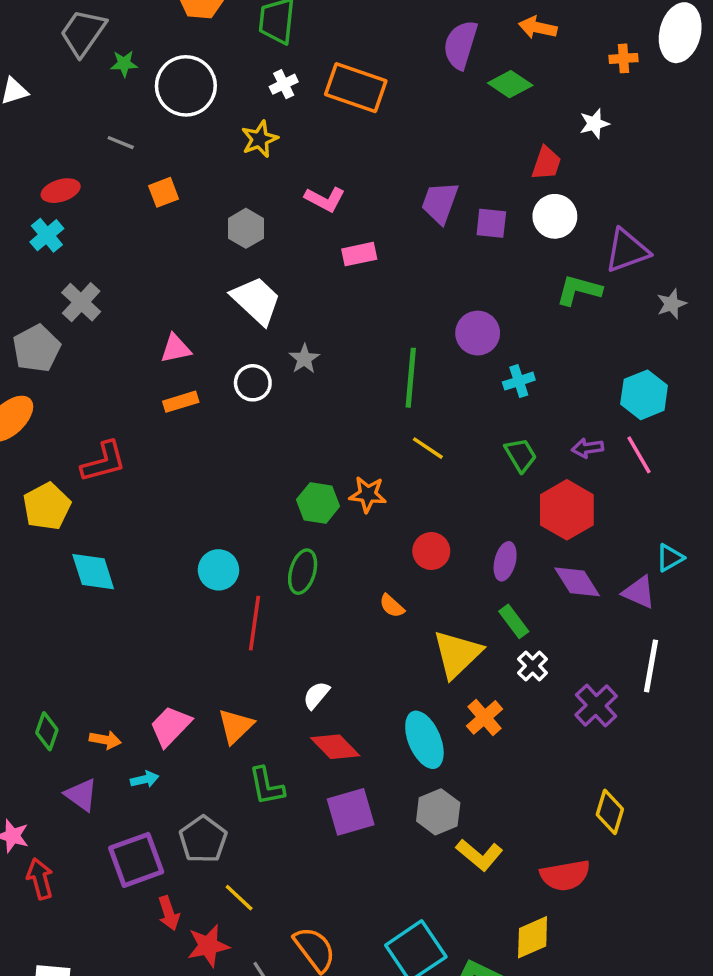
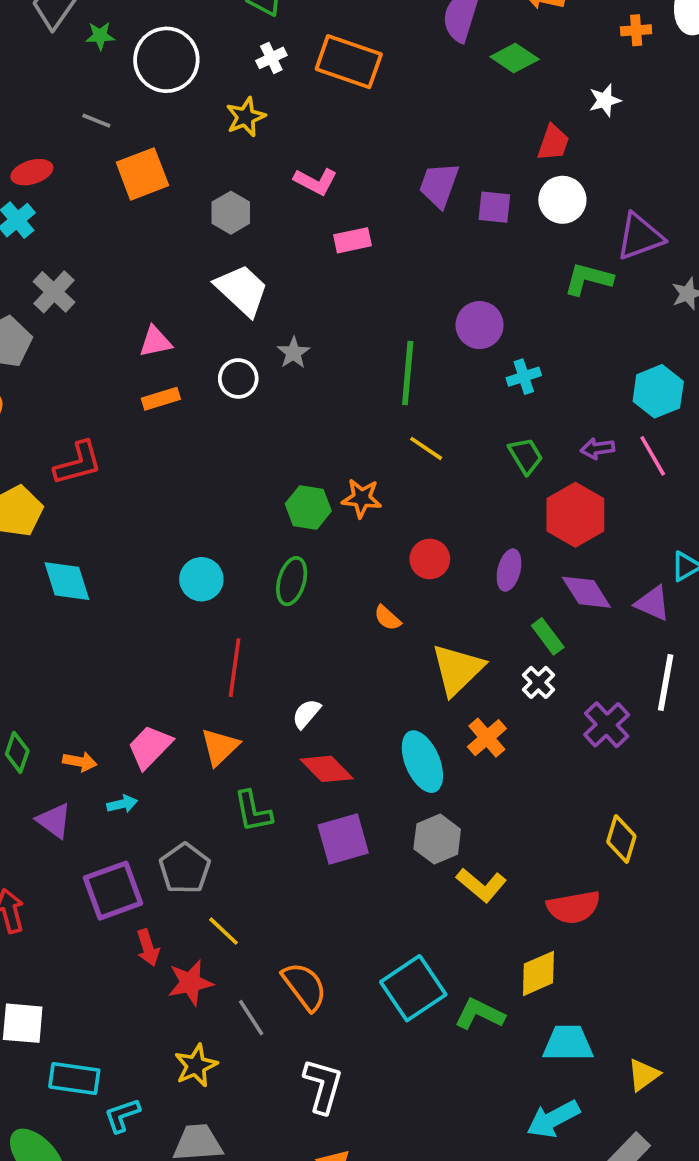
orange square: (164, 192) -> (142, 174), size x1.6
green rectangle: (514, 621) -> (548, 636), moved
red line: (255, 623) -> (235, 668), moved

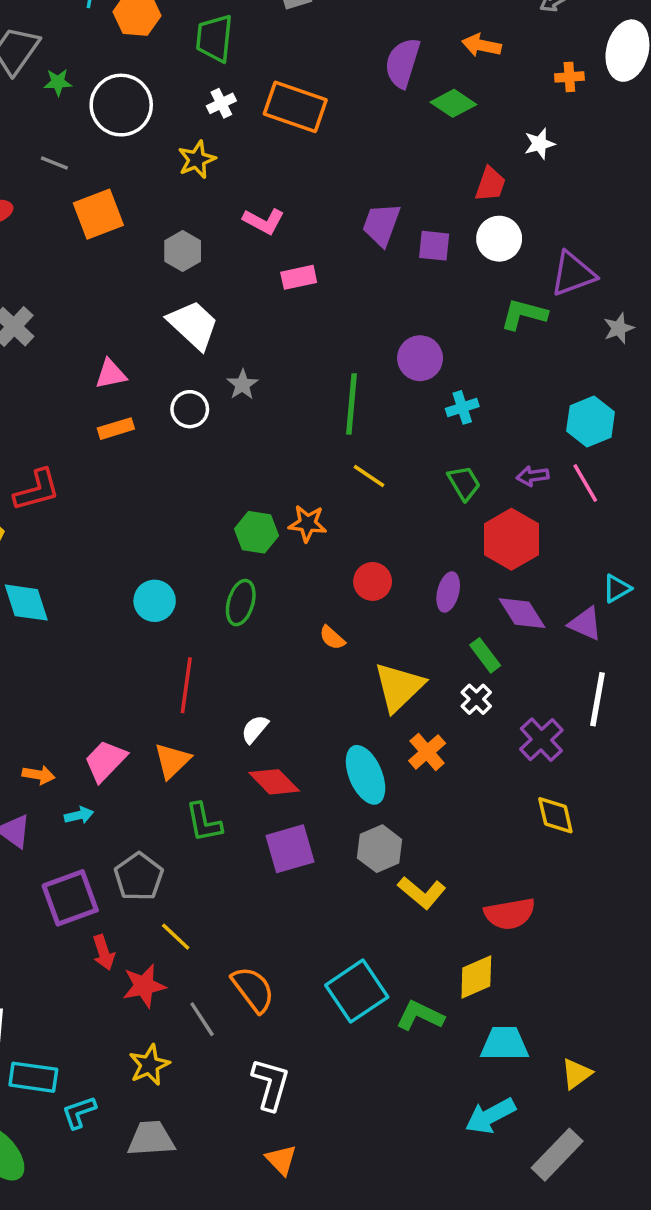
yellow diamond: (621, 839) -> (555, 815), moved, turned -30

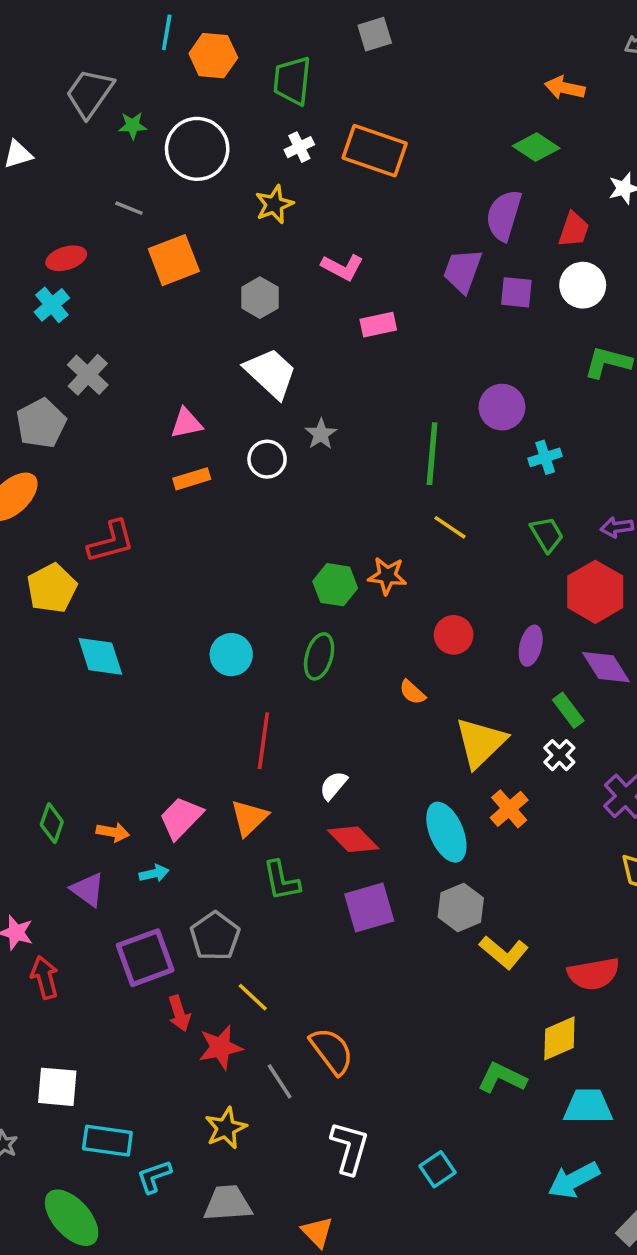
purple semicircle: (402, 63) -> (504, 215), moved
cyan square: (357, 991) -> (437, 1169), moved, size x0.6
orange triangle: (281, 1160) -> (317, 1232), moved

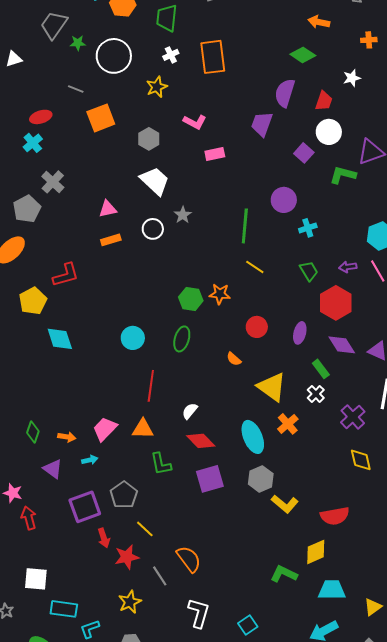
orange rectangle: (375, 151) -> (213, 57), turned 64
purple square: (516, 292) -> (304, 153), moved, turned 36
yellow triangle: (480, 742) -> (272, 387), turned -40
orange triangle: (249, 818) -> (143, 429), turned 45

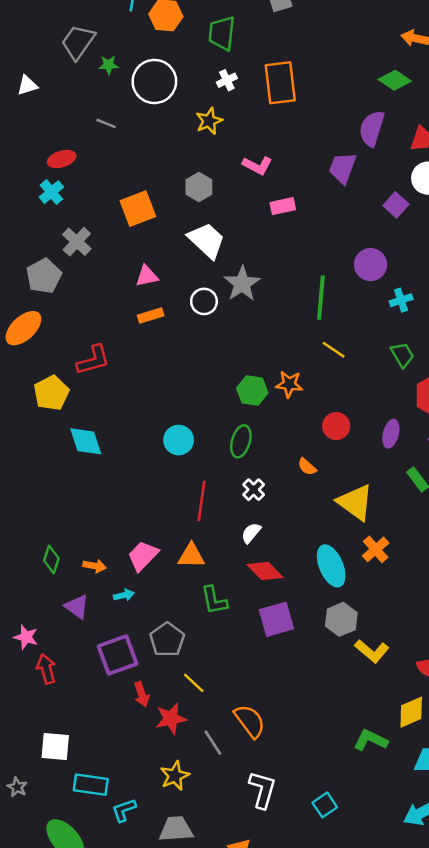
orange square: (101, 118) -> (138, 209), moved
gray star: (183, 215) -> (242, 284), size x1.6
white cross: (316, 394) -> (254, 490), moved

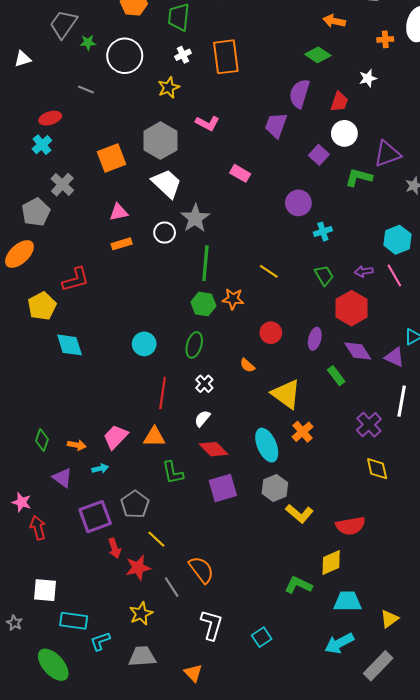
gray hexagon: (199, 187) -> (160, 141), size x1.6
pink rectangle: (283, 206) -> (240, 173), moved, turned 42
green line: (321, 298) -> (205, 263), moved

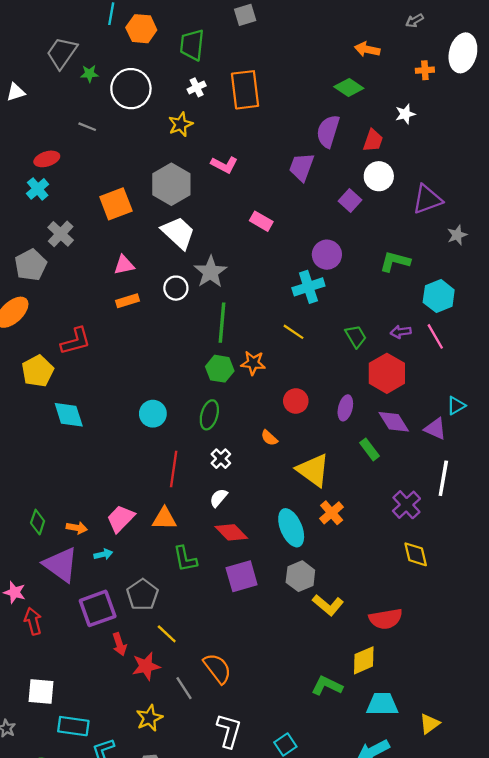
green L-shape: (359, 177) -> (395, 262), moved
cyan cross: (323, 232) -> (308, 287), moved, size x1.5
purple triangle: (62, 478) -> (61, 565), size x1.6

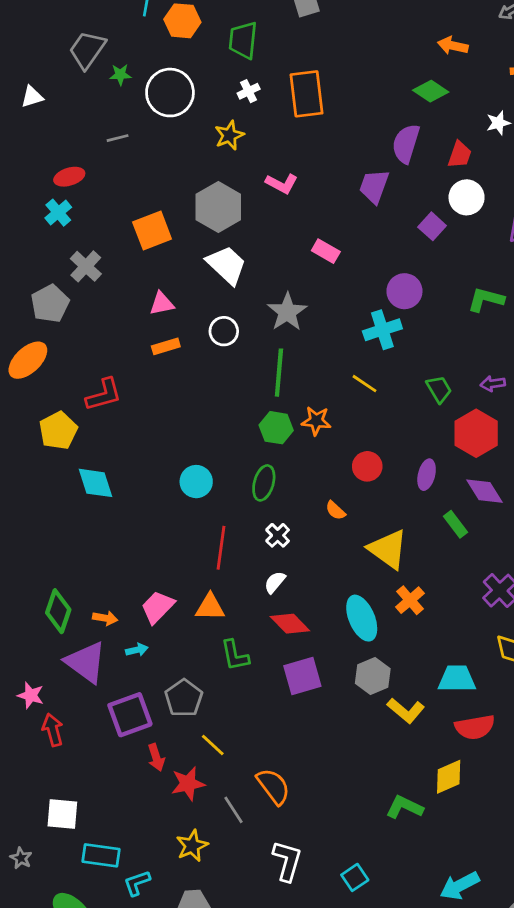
gray line: (87, 127) -> (118, 138), turned -36
gray star: (210, 272) -> (287, 312), moved
green diamond: (38, 522) -> (58, 611), size x1.4
cyan trapezoid: (382, 704) -> (457, 679), moved

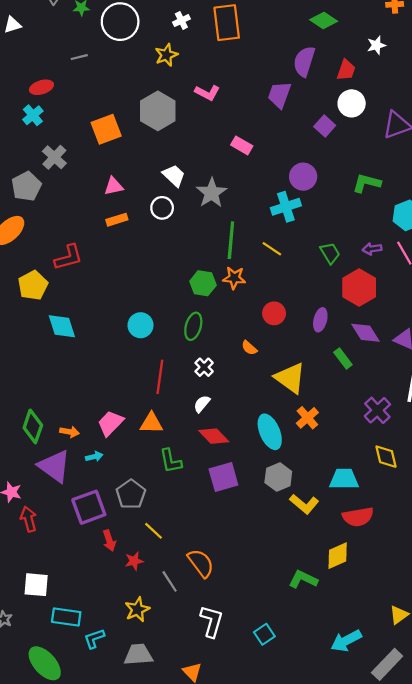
white trapezoid: (227, 265) -> (174, 176), moved, size x0.7
green line: (279, 373) -> (231, 240), moved
red star: (188, 784) -> (134, 561), size x0.7

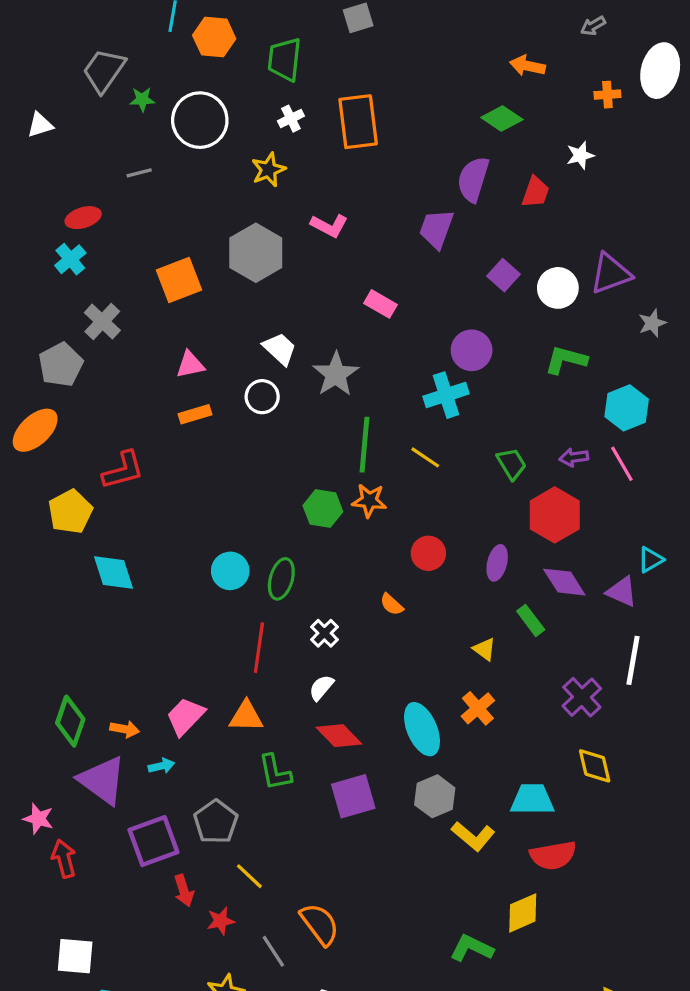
white circle: (352, 103) -> (558, 288), moved
green ellipse: (193, 326) -> (281, 579), moved
yellow triangle: (290, 378) -> (484, 649), moved, size x0.5

